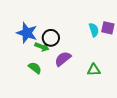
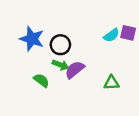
cyan semicircle: (94, 30) -> (111, 35), turned 72
green arrow: (42, 47) -> (60, 65), moved

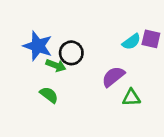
green arrow: (60, 65) -> (56, 65), moved
purple semicircle: (75, 70) -> (113, 77), moved

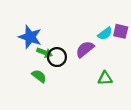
black circle: (71, 53) -> (57, 57), moved
purple semicircle: (113, 77) -> (85, 49), moved

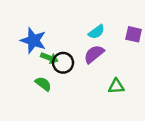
cyan semicircle: (105, 34) -> (96, 32), moved

